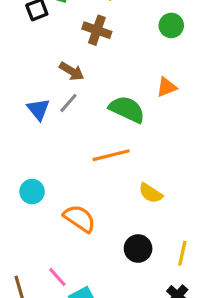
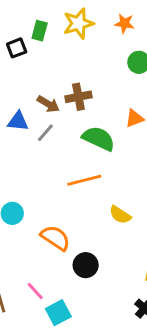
brown cross: (97, 30) -> (78, 97), moved, turned -30
blue triangle: (38, 109) -> (18, 121), moved, turned -45
black circle: (138, 248) -> (86, 265), moved

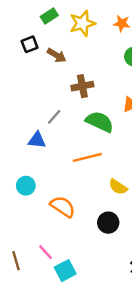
green rectangle: (40, 31) -> (49, 16), moved, turned 42
brown arrow: (48, 104) -> (57, 55), moved
blue triangle: (18, 121) -> (37, 140), moved
black circle: (86, 265) -> (108, 223), moved

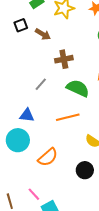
blue triangle: (37, 140) -> (27, 115), moved
cyan circle: (26, 186) -> (18, 140), size x1.5
orange semicircle: (63, 207) -> (48, 157), turned 105

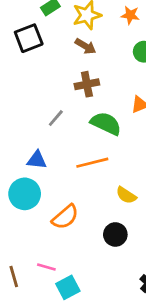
black square: (21, 25) -> (29, 38), size x1.5
brown arrow: (43, 34) -> (86, 46), moved
pink line: (34, 194) -> (46, 267), turned -32

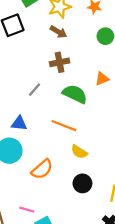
orange line: (92, 163) -> (64, 126), turned 35
yellow semicircle: (126, 195) -> (79, 152), moved

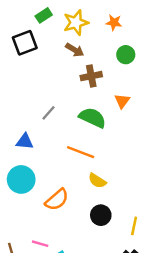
brown cross: (60, 62) -> (91, 76), moved
orange triangle: (102, 79) -> (122, 101), turned -32
blue triangle: (19, 123) -> (25, 141), moved

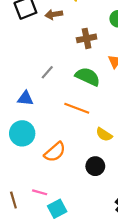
brown arrow: (75, 50) -> (54, 14), moved, turned 140
yellow semicircle: (97, 181) -> (104, 134), moved

